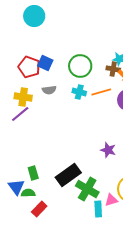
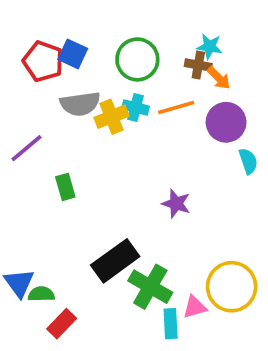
gray semicircle: (49, 90) -> (80, 104), size x1.5
yellow cross: (23, 97) -> (111, 117), moved, turned -30
purple star: (108, 150) -> (176, 204), moved
green rectangle: (33, 173) -> (65, 187), moved

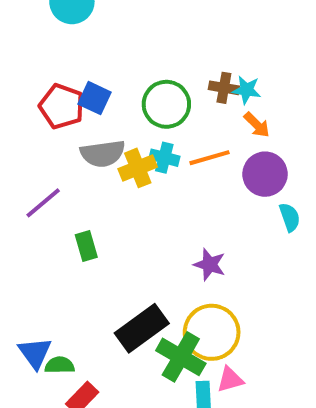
brown cross: (198, 65) -> (224, 88), moved
yellow circle: (232, 287) -> (212, 332), moved

